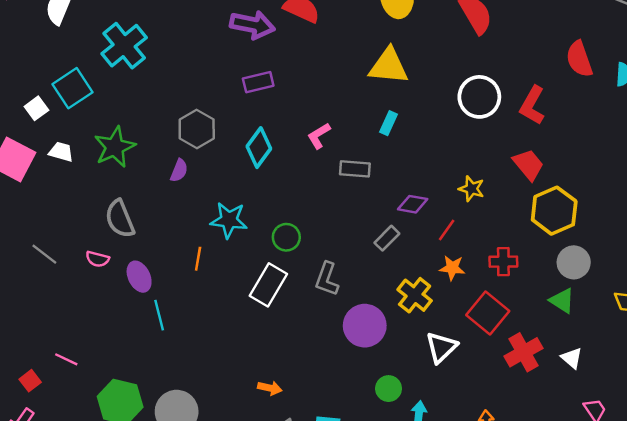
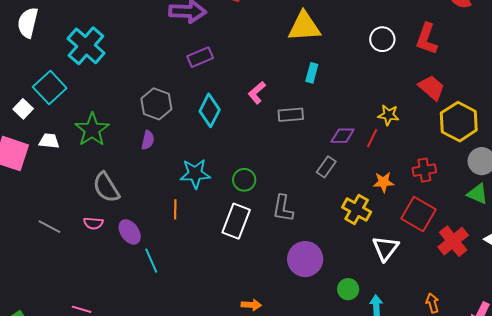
white circle: (479, 97) -> (382, 39), size x0.7
red line: (447, 230) -> (372, 138), moved
purple circle: (365, 326) -> (305, 259), moved

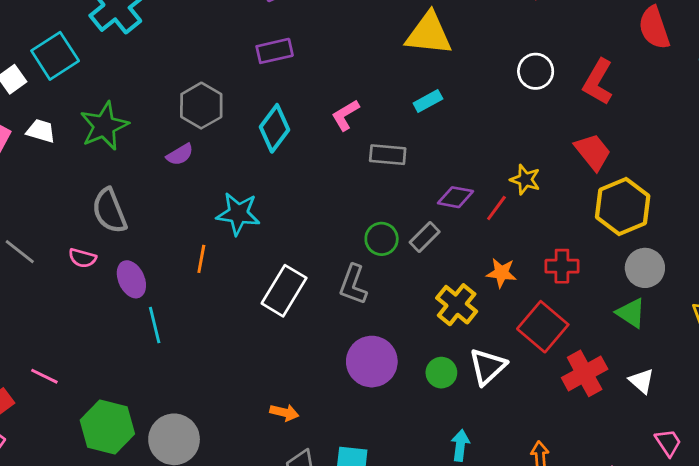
cyan rectangle: (312, 73) -> (428, 101), turned 36
purple semicircle: (148, 140) -> (180, 155), turned 36
green circle: (244, 180) -> (382, 239), moved
green circle: (348, 289) -> (441, 373), moved

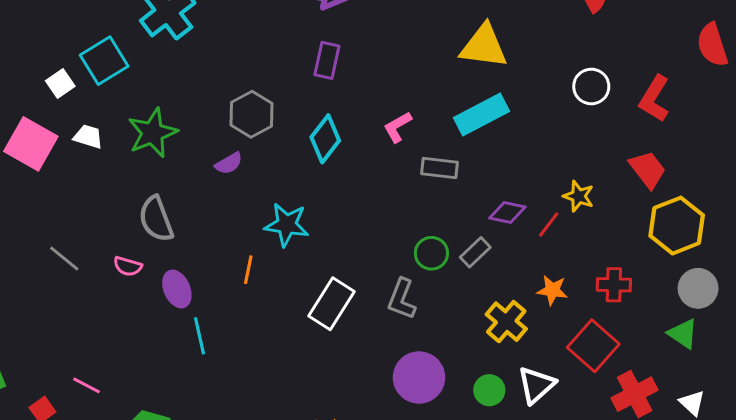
purple rectangle: (275, 51) -> (327, 60), turned -66
cyan rectangle: (428, 101) -> (481, 114), size x1.8

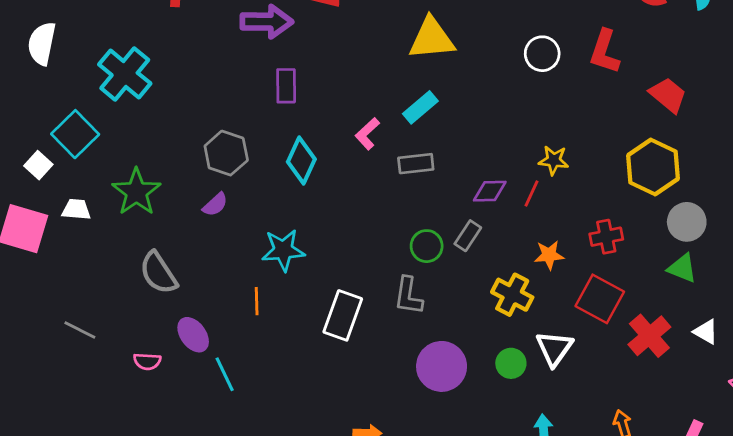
cyan rectangle: (481, 114) -> (420, 107), moved, size x0.7
red trapezoid: (648, 169) -> (668, 95), moved
pink semicircle: (128, 266) -> (147, 361), moved

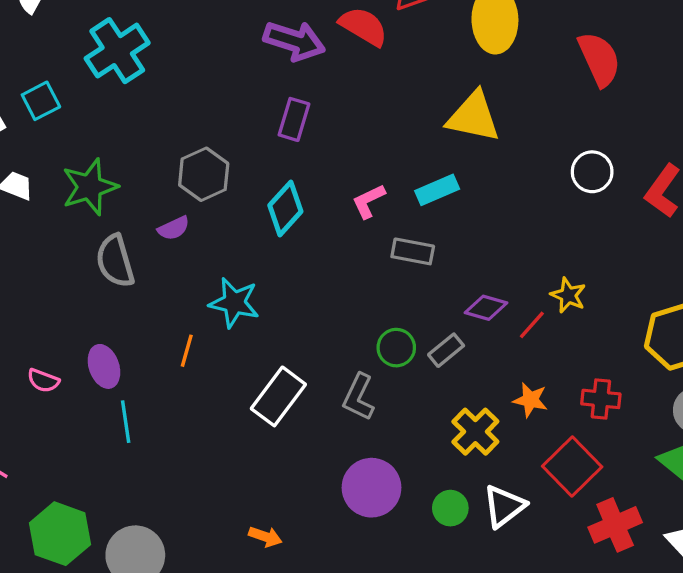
cyan square: (75, 134) -> (41, 101), size x0.7
gray semicircle: (158, 273) -> (115, 261), moved

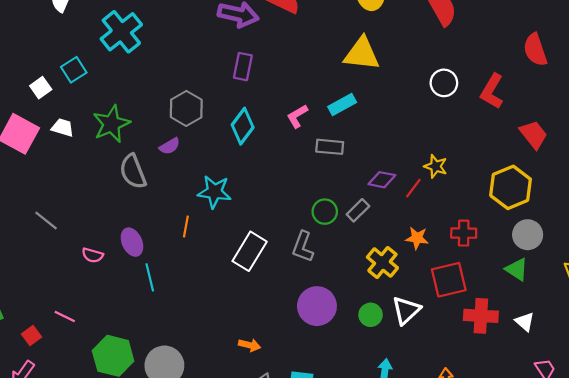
red square: (572, 466) -> (449, 280), turned 36
red cross: (615, 525) -> (481, 316), turned 32

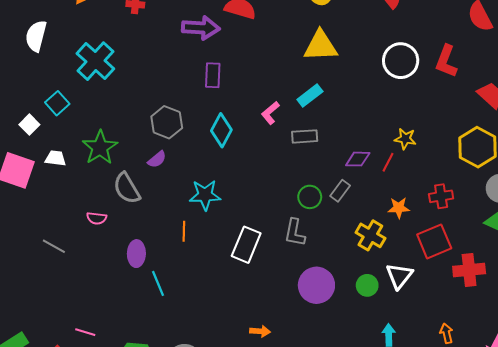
white circle: (444, 83) -> (401, 61), size x1.4
purple ellipse: (132, 242) -> (136, 254), turned 35
pink semicircle: (93, 255) -> (97, 218), moved

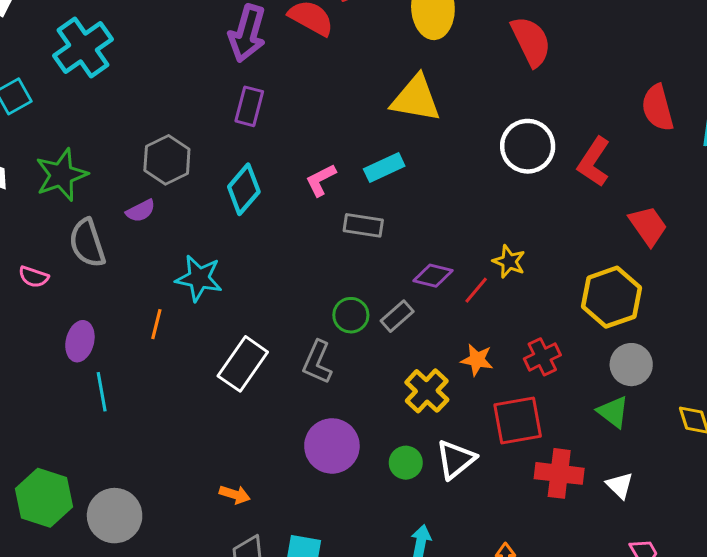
purple arrow: (201, 28) -> (247, 33), turned 90
red cross: (441, 196) -> (542, 357), turned -30

